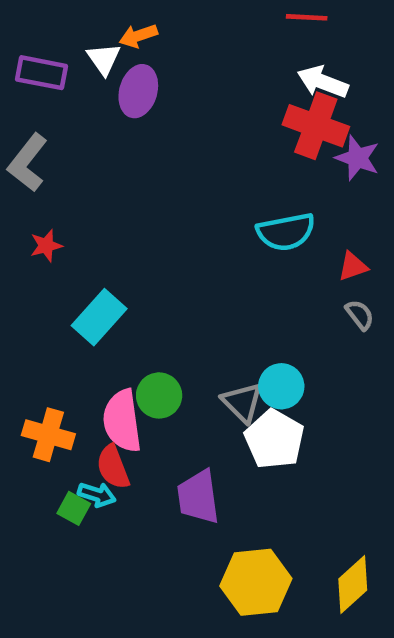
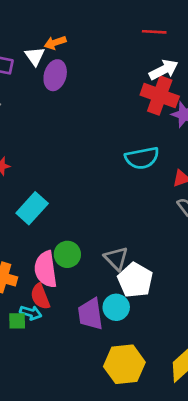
white arrow: (323, 82) -> (164, 70), turned 132
cyan circle: (281, 386) -> (116, 307), moved
green square: (74, 508) -> (17, 321), turned -30

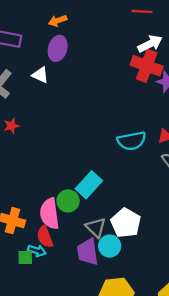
white triangle: (35, 56) -> (40, 75), moved, turned -30
cyan semicircle: (142, 158) -> (132, 141), moved
cyan rectangle: (32, 208) -> (89, 185), moved
gray triangle: (116, 258) -> (96, 228), moved

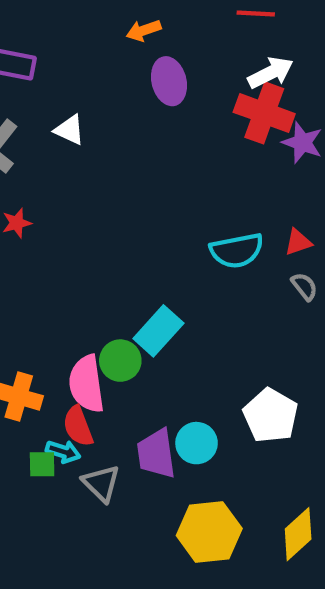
orange arrow: (58, 21) -> (144, 30), moved
purple ellipse: (58, 48) -> (169, 81), moved, turned -30
white pentagon: (126, 223) -> (271, 416), moved
gray triangle: (96, 228) -> (101, 483), moved

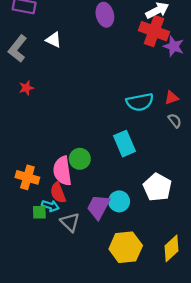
cyan rectangle: (158, 331) -> (125, 144), moved, turned -65
purple trapezoid: (156, 454) -> (98, 207), turned 36

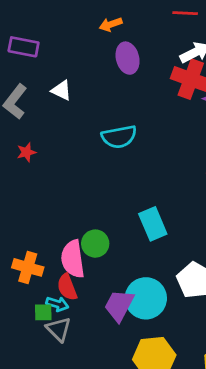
cyan semicircle: (140, 102) -> (119, 137), moved
cyan circle: (119, 201) -> (146, 298), size x1.5
gray triangle: (70, 222) -> (59, 329), moved

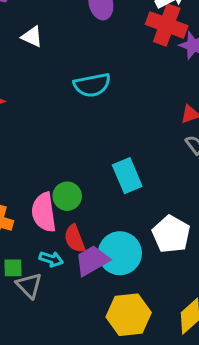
red semicircle: (67, 287) -> (75, 239), moved
cyan arrow: (57, 304) -> (51, 259), moved
purple trapezoid: (119, 305) -> (92, 261), turned 32

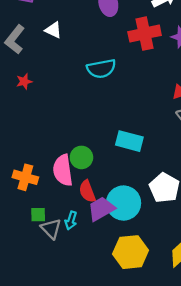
red cross: (167, 25) -> (145, 34), moved, turned -32
cyan rectangle: (127, 176) -> (129, 141), turned -52
cyan arrow: (51, 259) -> (71, 221), moved, turned 90

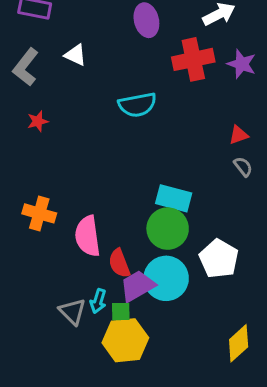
green circle: (81, 157) -> (168, 229), moved, size x1.4
orange cross: (25, 177) -> (39, 213), moved
green square: (38, 215) -> (121, 312), moved
yellow hexagon: (131, 252) -> (125, 340), moved

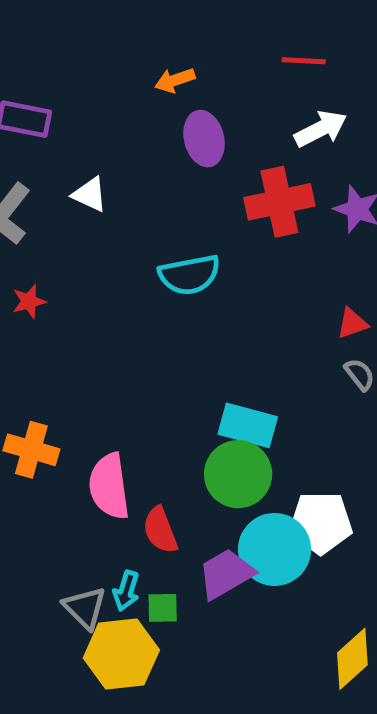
white pentagon: (219, 259) -> (321, 523), turned -30
cyan circle: (166, 278) -> (275, 549), moved
purple trapezoid: (137, 286) -> (226, 574), moved
yellow hexagon: (125, 340) -> (121, 654), moved

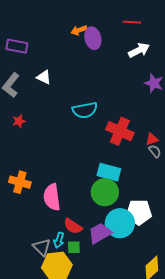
purple ellipse: (204, 139) -> (93, 38), moved
red cross: (279, 202) -> (120, 131), moved, turned 36
red triangle: (352, 323) -> (152, 139), moved
red semicircle: (160, 530) -> (73, 226), moved, turned -36

